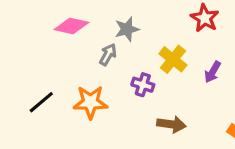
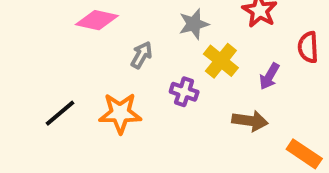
gray star: (127, 29) -> (194, 24), moved
brown arrow: (171, 124) -> (250, 121), moved

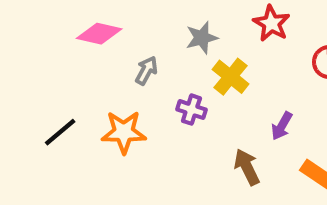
purple arrow: (269, 76) -> (282, 126), moved
brown arrow: (250, 121) -> (247, 167), moved, turned -124

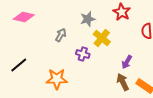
pink diamond: (99, 34) -> (24, 17), moved
orange star: (124, 132) -> (57, 79), moved
brown arrow: (247, 167) -> (123, 82), moved

